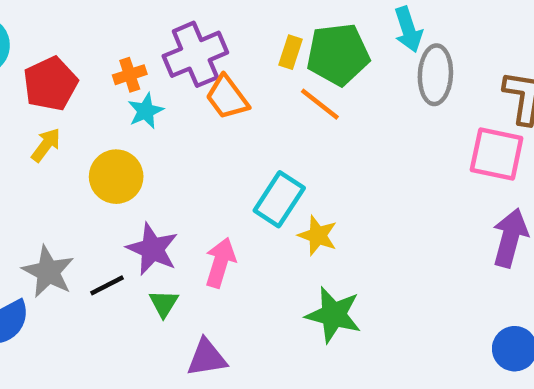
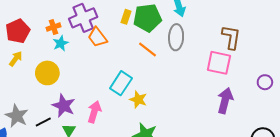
gray ellipse: (435, 75) -> (176, 37), moved
orange line: (320, 104) -> (147, 49), moved

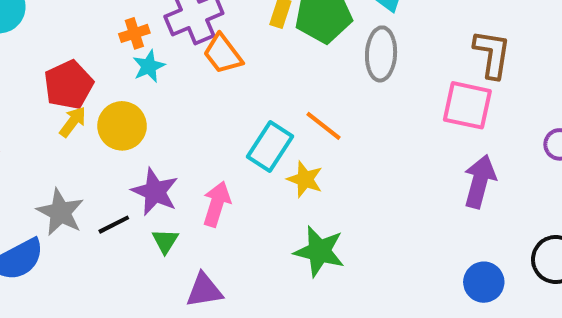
red pentagon: (18, 31) -> (69, 85), moved
orange line: (147, 49) -> (323, 126), moved
yellow arrow: (16, 59) -> (73, 122), moved

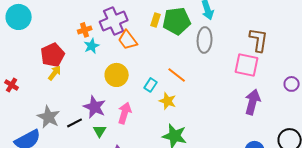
yellow circle: (122, 126) -> (117, 75), moved
cyan rectangle: (270, 146) -> (151, 85), size x0.6

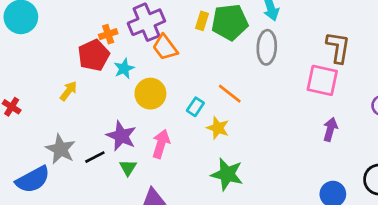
cyan star: (92, 46) -> (124, 68), moved
red pentagon: (53, 55) -> (94, 55), moved
purple arrow: (253, 102) -> (330, 129), size x0.7

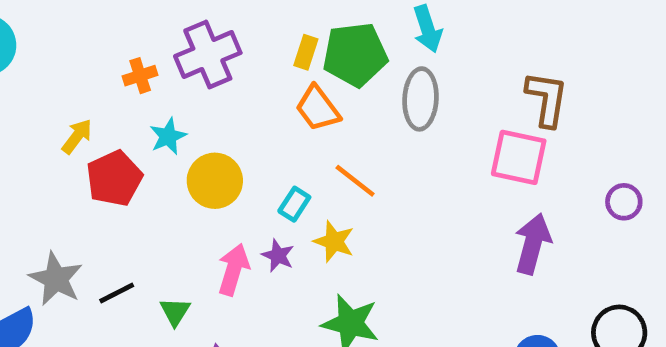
orange trapezoid: (165, 47) -> (318, 108), moved
red pentagon: (94, 55) -> (114, 178), moved
yellow arrow: (68, 91) -> (77, 136), moved
purple arrow: (330, 129) -> (533, 244), size x1.4
purple star: (121, 136) -> (278, 256), moved, size x0.6

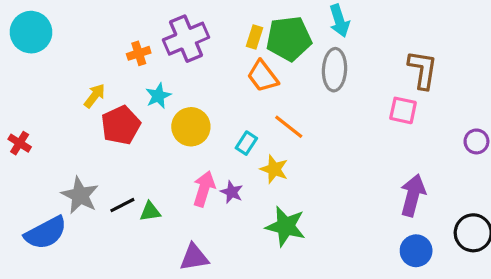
pink square: (519, 157) -> (403, 110), size x0.7
purple arrow: (533, 244) -> (413, 195), moved
purple star: (278, 256) -> (232, 192), moved
green triangle: (175, 312) -> (150, 212), moved, turned 50

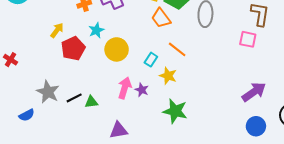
purple arrow: (413, 195) -> (254, 92), turned 40
blue semicircle: (46, 233) -> (27, 115), size x0.6

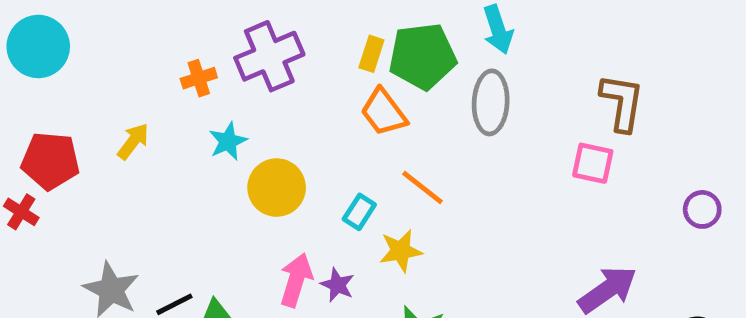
red pentagon: (73, 48) -> (50, 161), moved, turned 30
yellow star: (168, 76) -> (401, 251), turned -30

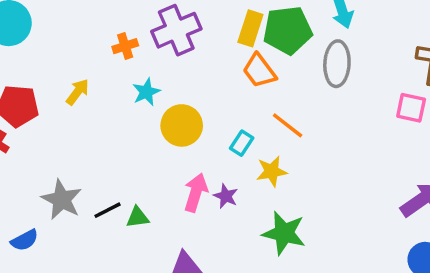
yellow rectangle: (371, 54) -> (250, 28), size x1.4

